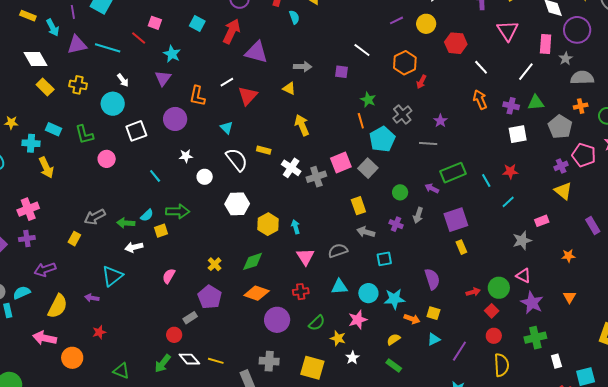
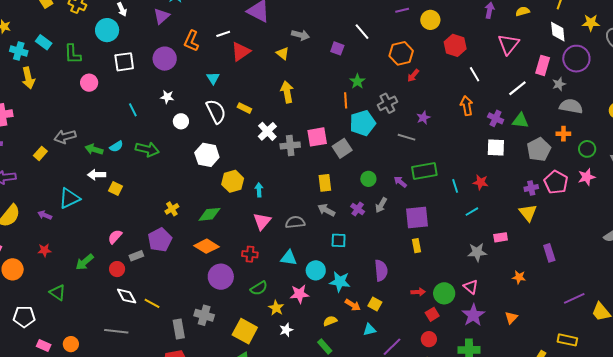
yellow square: (161, 231) -> (115, 189), moved, turned 32
pink semicircle: (169, 276) -> (115, 237), moved
green arrow: (163, 363) -> (85, 262), moved

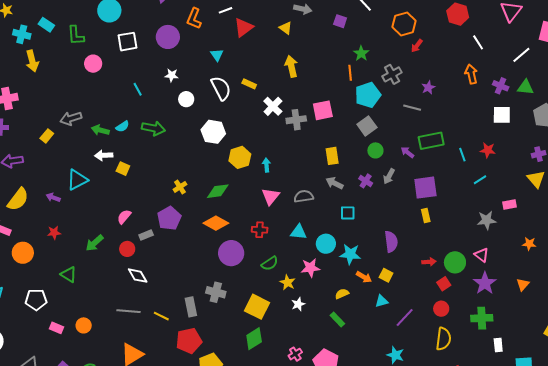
gray square: (342, 148) -> (367, 126), moved
yellow line: (152, 303) -> (161, 316), moved

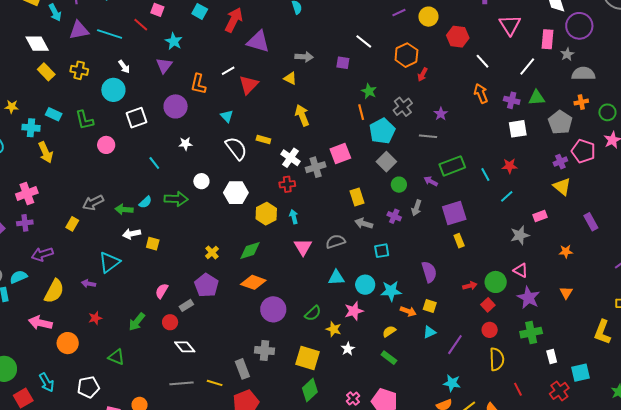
white circle: (186, 99) -> (201, 181), moved
red cross: (260, 230) -> (287, 184), moved

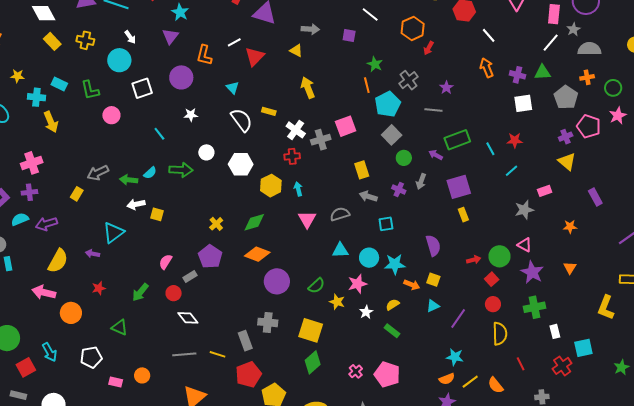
white line: (527, 66) -> (551, 43), moved
cyan semicircle: (18, 277) -> (20, 219), moved
white star: (348, 349) -> (366, 312), moved

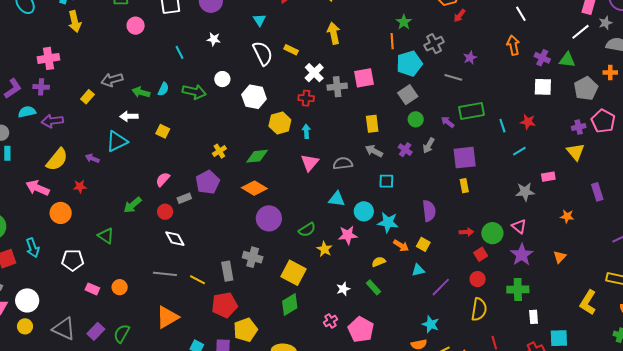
cyan semicircle: (150, 173) -> (163, 89), turned -32
white arrow: (136, 204) -> (129, 116), moved
red star: (99, 288) -> (80, 186), moved
white star: (366, 312) -> (343, 289), moved

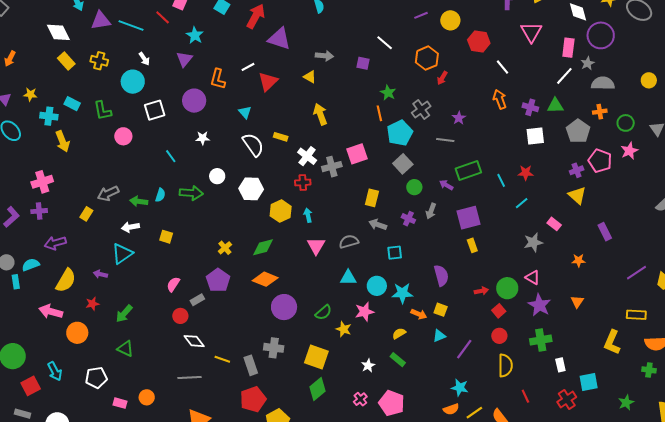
cyan semicircle: (27, 112) -> (31, 265), moved
yellow rectangle: (372, 124) -> (372, 198), turned 30
pink rectangle: (548, 177) -> (554, 224), turned 56
green arrow: (133, 205) -> (124, 314), moved
yellow line: (198, 280) -> (222, 359), moved

